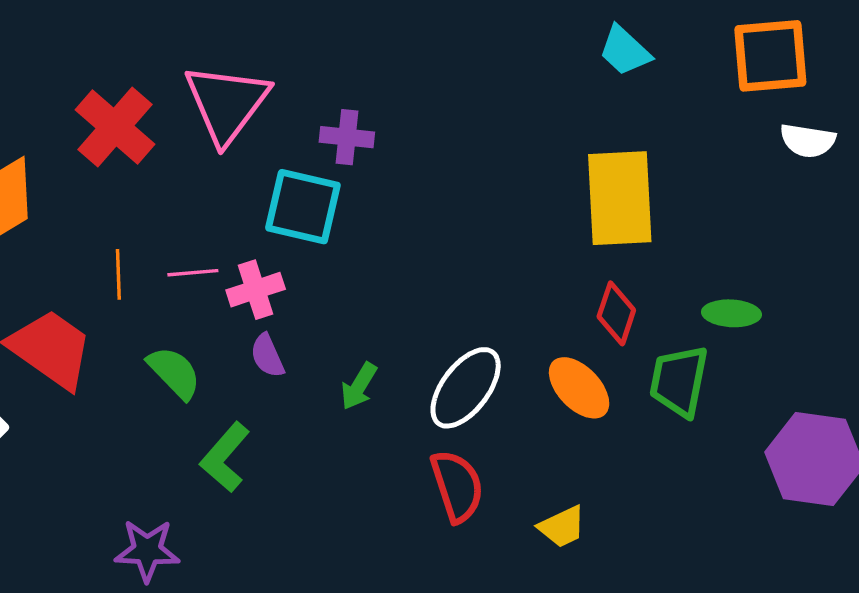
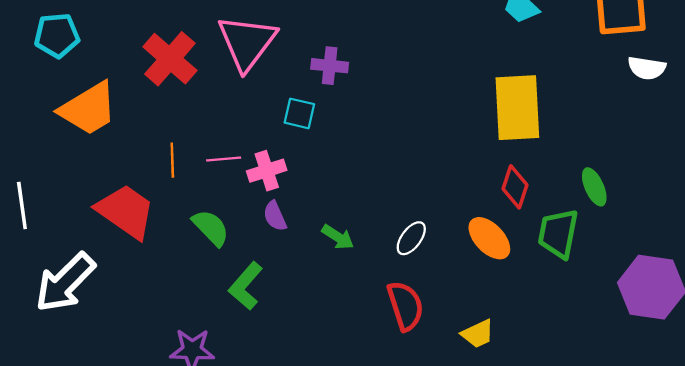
cyan square: (303, 207) -> (299, 113), size x0.6
green ellipse: (731, 313) -> (594, 187), turned 63
green arrow: (359, 386) -> (338, 237), turned -88
white ellipse: (466, 388) -> (411, 238), size x0.6

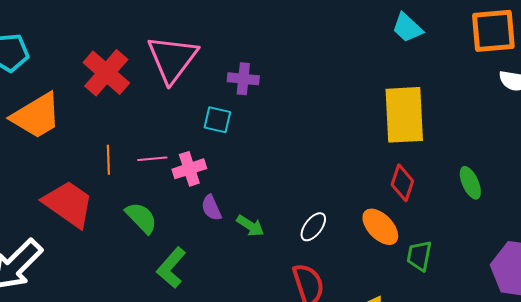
purple semicircle: (275, 216) -> (211, 208), moved
green trapezoid: (558, 234) -> (419, 256), moved, size x0.7

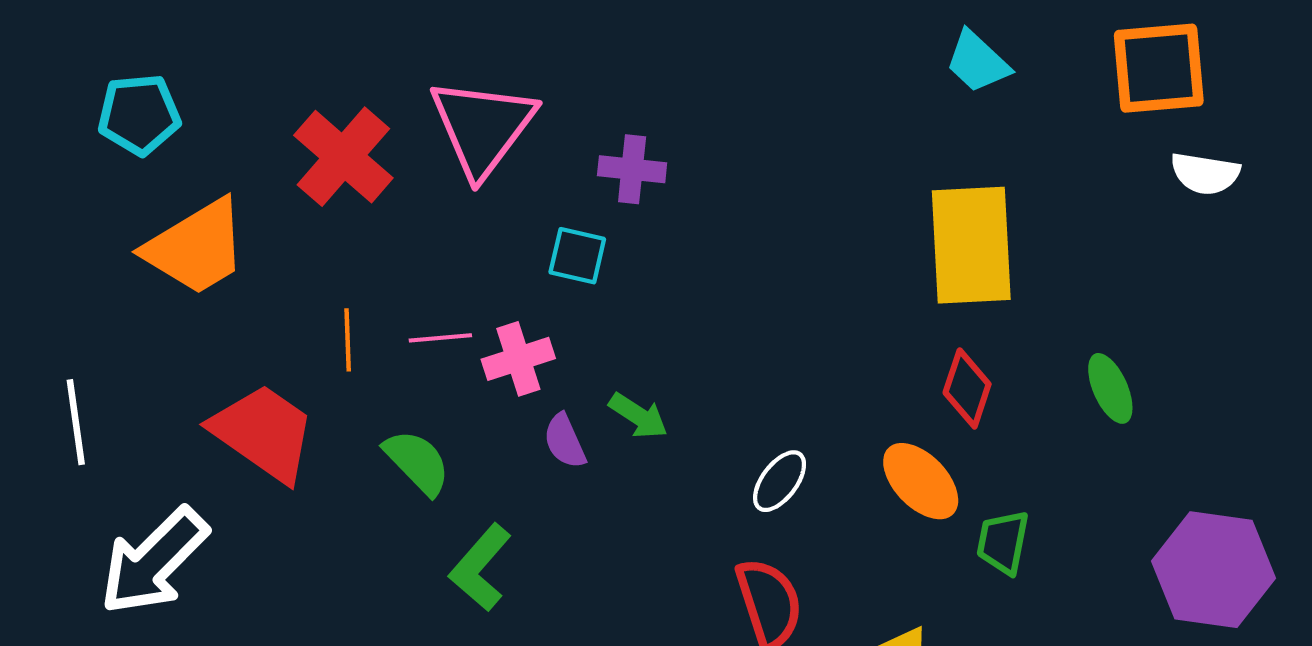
green arrow: (250, 226) -> (638, 416), moved

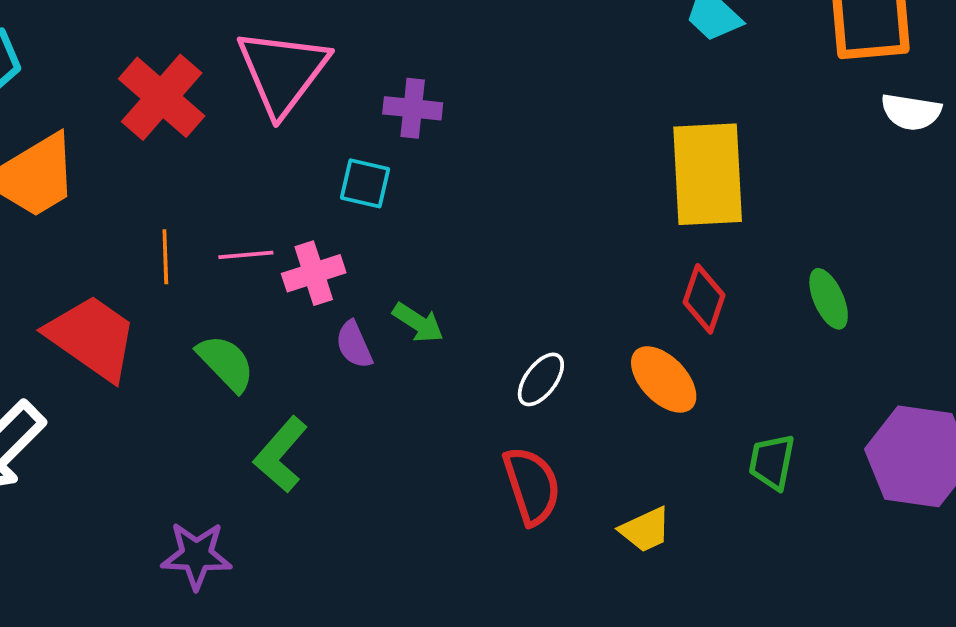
green trapezoid: (1003, 542) -> (772, 462), moved

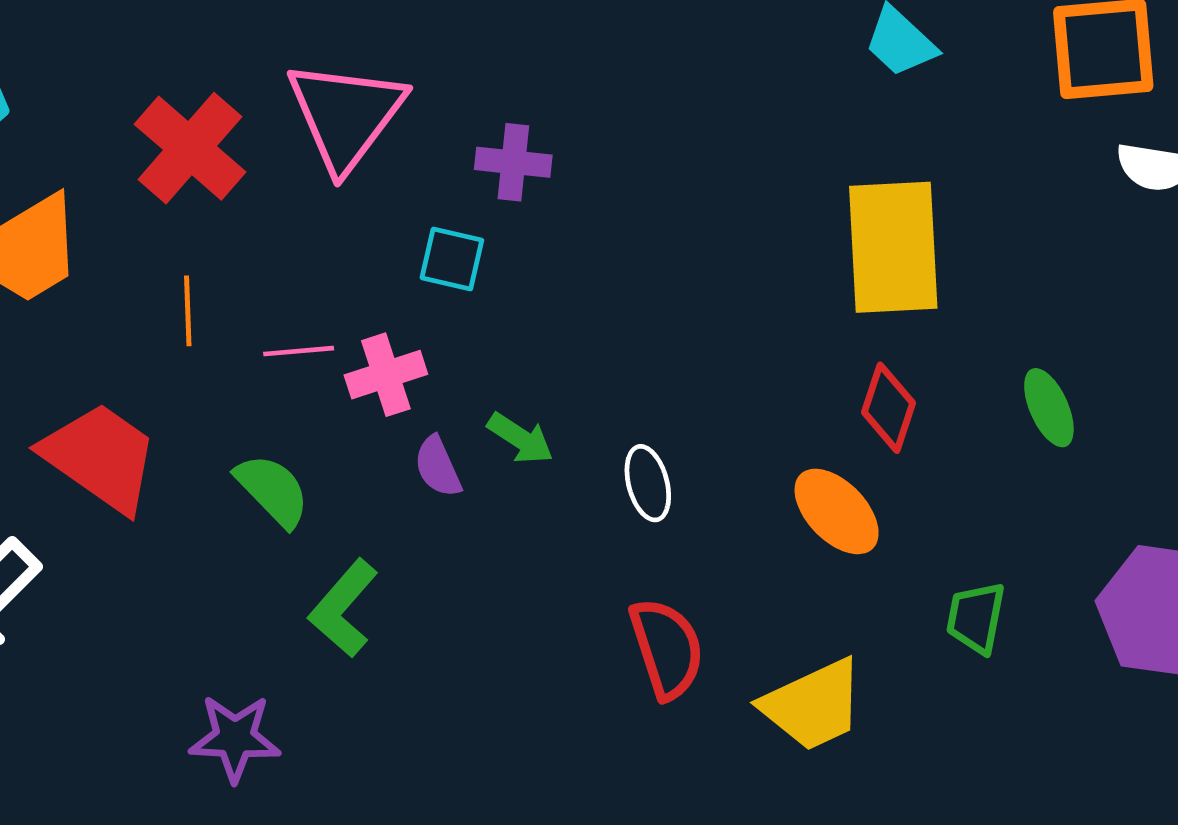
orange line: (165, 257) -> (188, 311), moved
white ellipse: (541, 379) -> (648, 483), moved, turned -52
yellow trapezoid: (645, 530) -> (813, 705), size x1.6

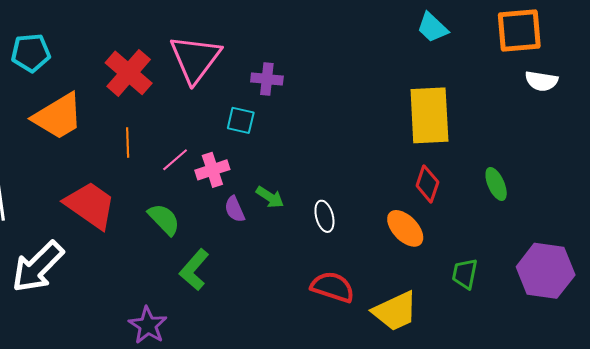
pink line: (299, 351) -> (175, 160), turned -36
red semicircle: (667, 648) -> (333, 287), turned -54
purple star: (235, 738) -> (148, 325), turned 30

